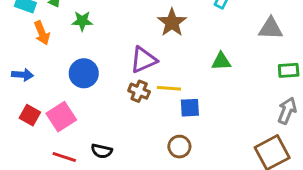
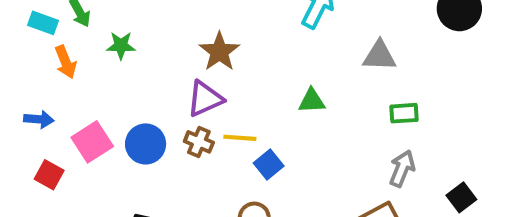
brown star: (172, 22) -> (219, 52), moved
blue circle: (84, 73) -> (146, 144), moved
blue square: (190, 108) -> (269, 164), turned -36
pink square: (61, 117) -> (92, 142), moved

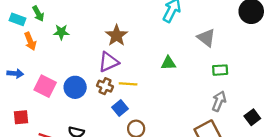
gray triangle: (379, 56) -> (206, 38), turned 36
pink square: (92, 142) -> (45, 86), turned -30
blue square: (269, 164) -> (120, 108), moved
red square: (49, 175) -> (21, 117), moved, turned -35

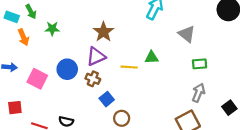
yellow line: (128, 84) -> (129, 67), moved
blue circle: (75, 87) -> (67, 69), moved

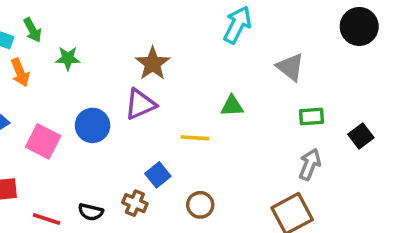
yellow line: (129, 67) -> (195, 138), moved
brown cross: (93, 79) -> (135, 203), moved
black square: (229, 108) -> (361, 136), moved
brown circle: (122, 118) -> (200, 205), moved

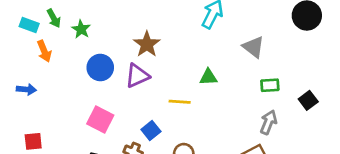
green star: (68, 58) -> (81, 29), moved, turned 30
blue circle: (93, 125) -> (100, 68), moved
pink square: (43, 141) -> (100, 119), moved

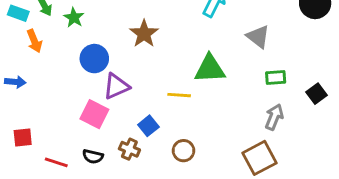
purple triangle: (137, 76) -> (116, 86), moved
green triangle: (208, 77) -> (210, 69), size x1.6

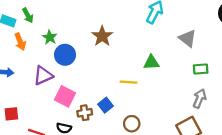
green star: (74, 18) -> (50, 37), moved
green triangle: (210, 69) -> (151, 62), size x0.7
purple triangle: (116, 86) -> (43, 76), moved
brown cross: (129, 149) -> (85, 113), moved, turned -32

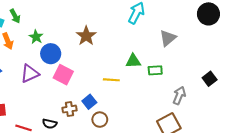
gray triangle: (188, 38) -> (168, 38), turned 42
green rectangle: (201, 69) -> (155, 70), moved
pink square: (65, 96) -> (63, 75), moved
brown circle: (132, 124) -> (100, 120), moved

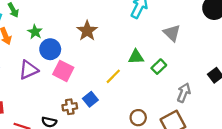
gray triangle: (168, 38) -> (172, 33), turned -36
green rectangle: (155, 70) -> (159, 67), turned -40
yellow line: (111, 80) -> (113, 76), turned -49
brown circle: (100, 120) -> (138, 118), moved

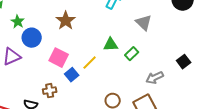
pink square: (63, 71) -> (59, 58), moved
gray arrow: (184, 93) -> (155, 78), turned -138
blue square: (90, 99) -> (72, 75), moved

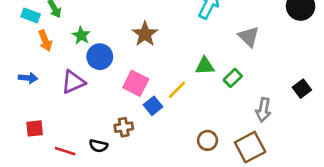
gray arrow: (155, 78) -> (263, 110), turned -54

